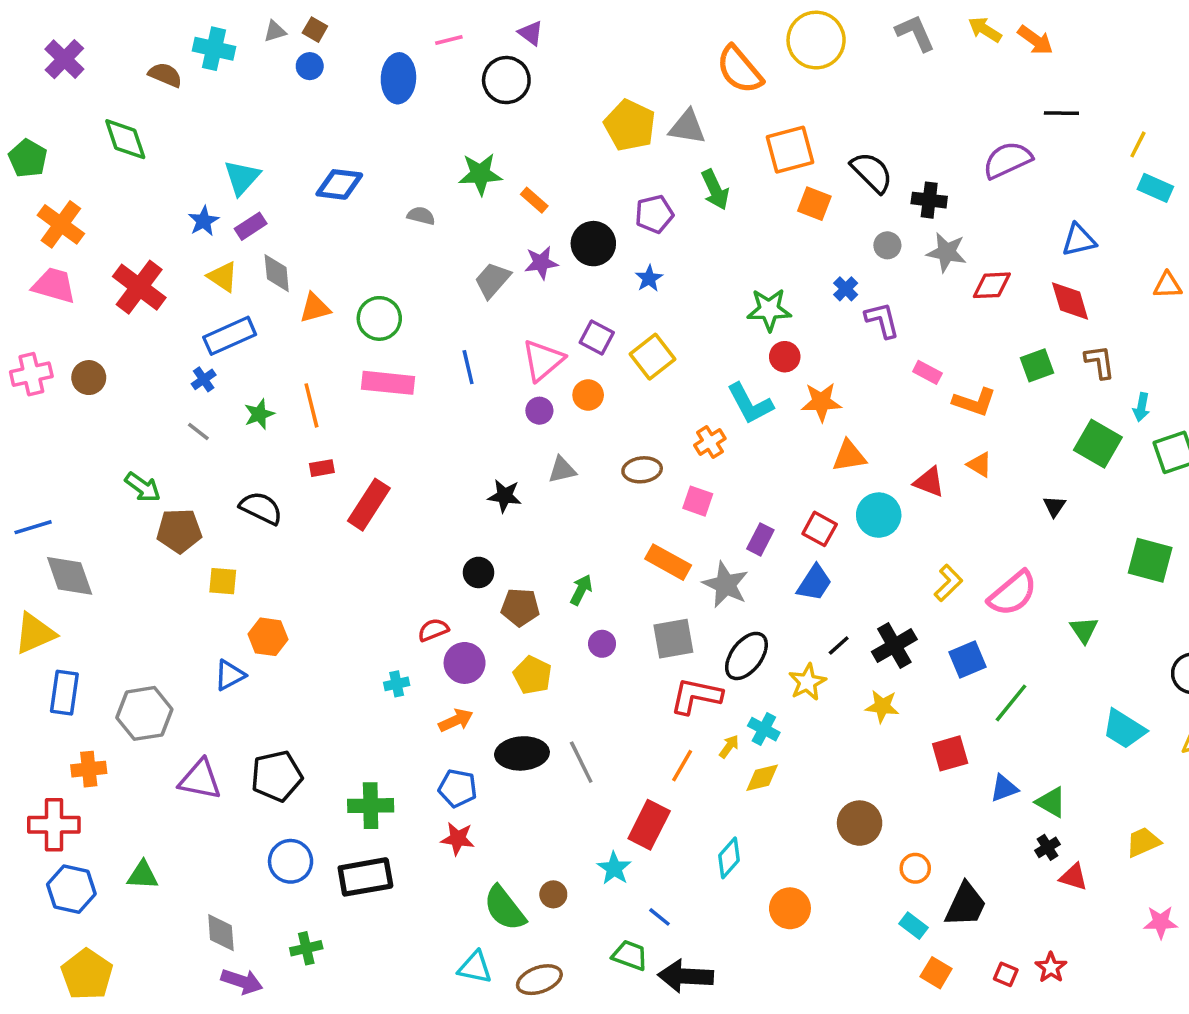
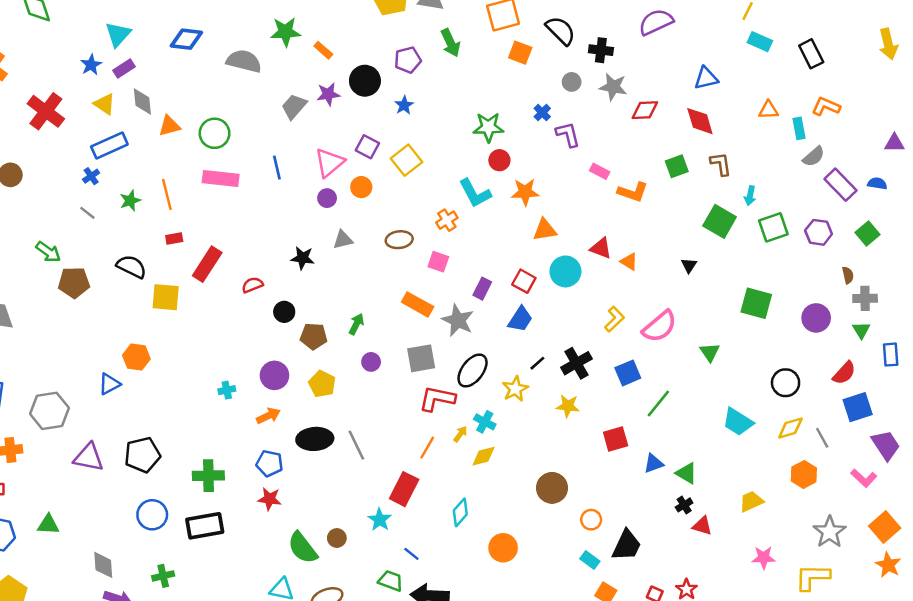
gray semicircle: (421, 216) -> (244, 61), size x1.8
orange triangle: (980, 465) -> (629, 262), moved
yellow square: (223, 581) -> (166, 297), moved, size x1.4
red semicircle: (433, 630) -> (252, 285), moved

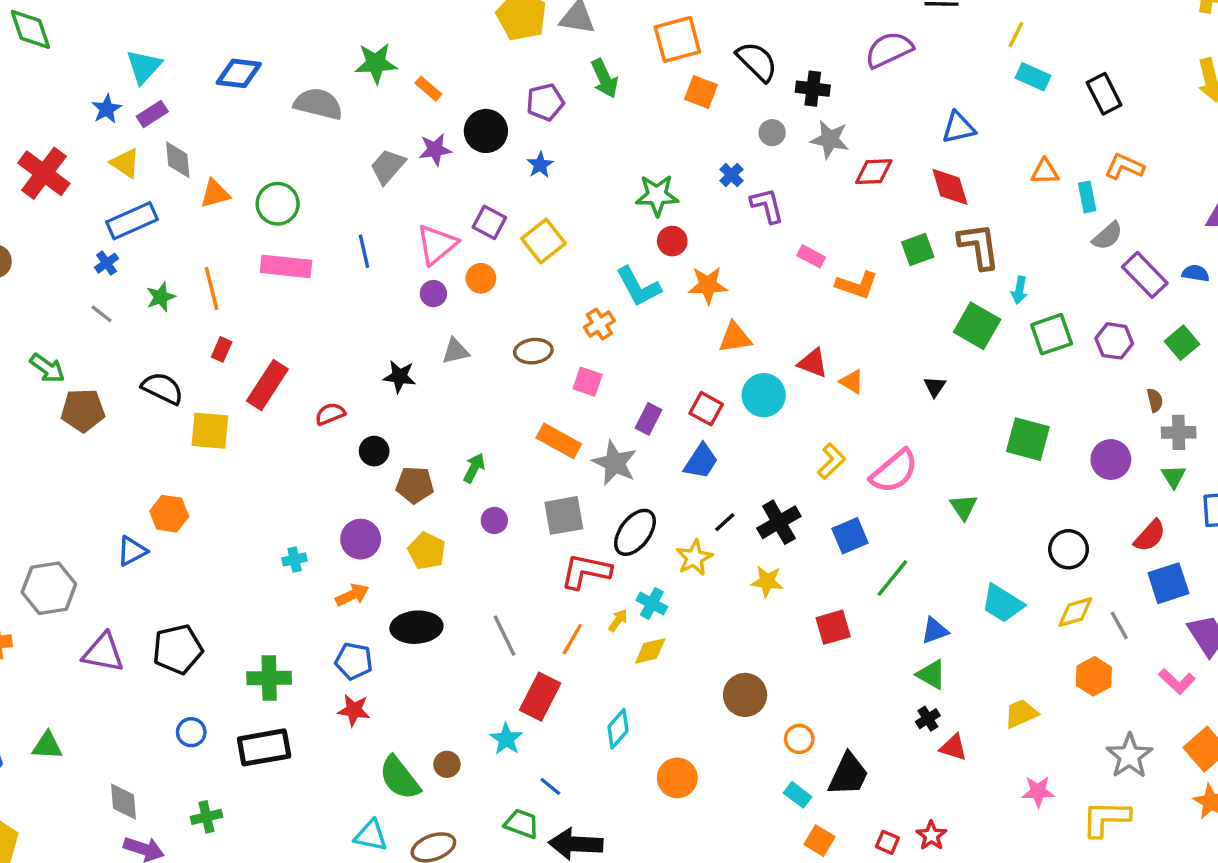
brown L-shape: (721, 164) -> (979, 246), size x1.4
red rectangle: (174, 238) -> (222, 349), turned -56
gray line: (356, 445) -> (505, 636), moved
blue triangle: (653, 463) -> (935, 631), moved
blue circle: (152, 515) -> (191, 732), size x0.7

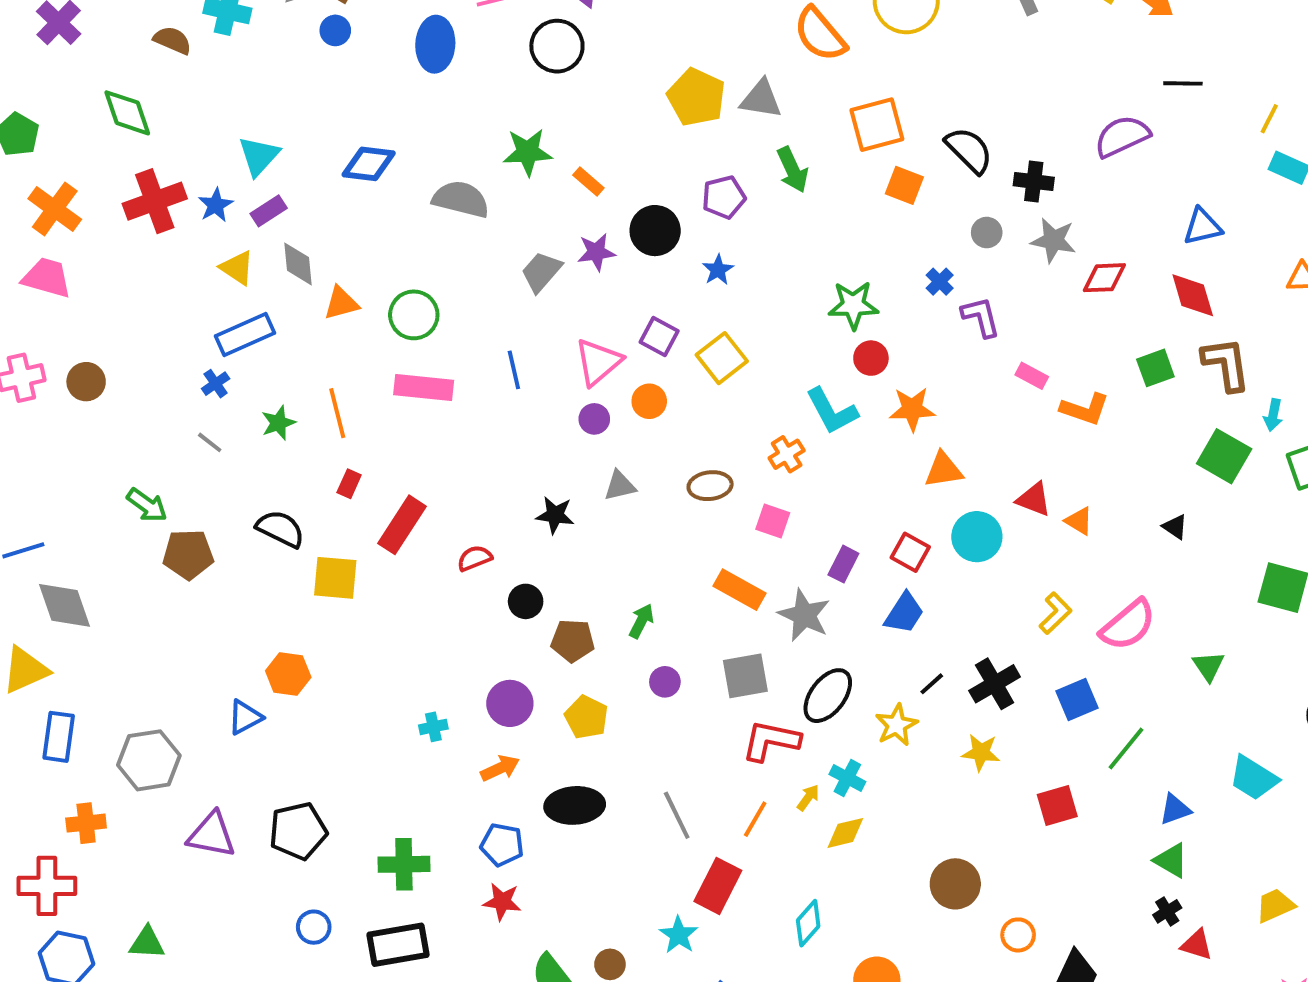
red cross: (44, 173) -> (155, 201), moved, turned 33
black triangle: (935, 387) -> (1175, 527), turned -30

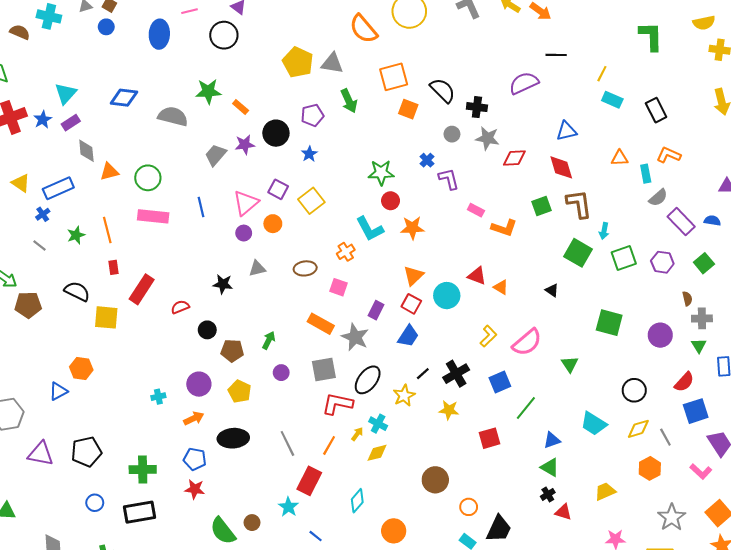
yellow triangle: (237, 268) -> (21, 183), moved
orange triangle: (944, 470) -> (413, 276), moved, turned -35
red rectangle: (349, 484) -> (114, 267), turned -32

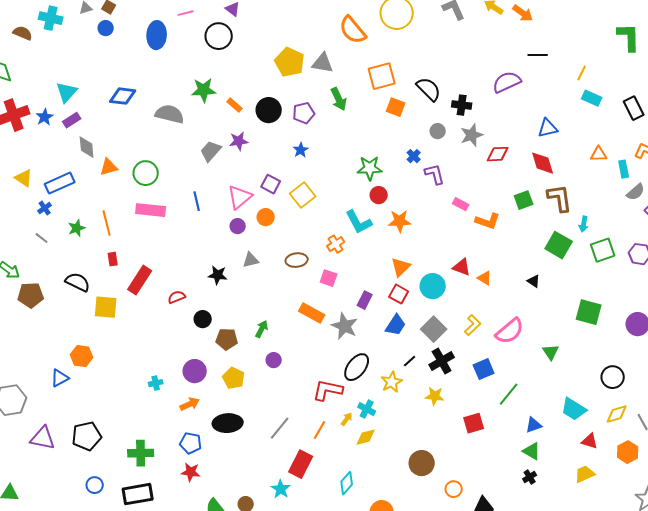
black circle: (276, 133) -> (269, 110), moved
gray star: (487, 138) -> (472, 135), turned -30
gray square: (324, 369) -> (434, 329), moved, turned -35
gray line: (287, 443) -> (280, 428), turned 65
red triangle: (563, 512) -> (590, 441), moved

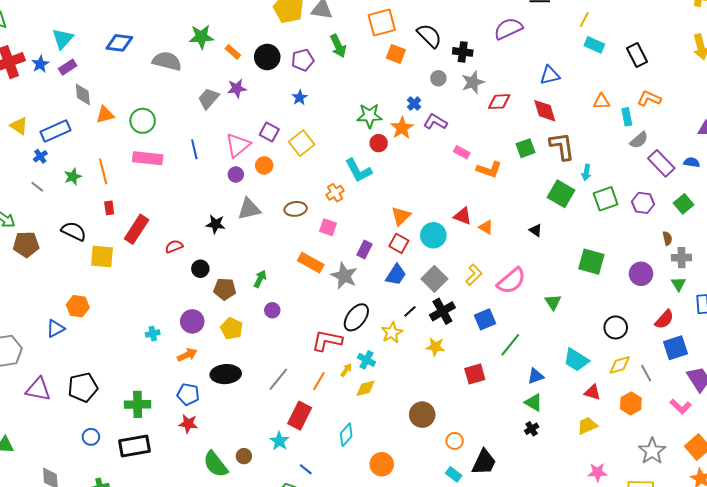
purple L-shape: (435, 174) -> (435, 122), turned -45
orange star: (400, 221) -> (402, 128), moved, turned -30
gray triangle: (251, 260) -> (249, 209), size x1.4

